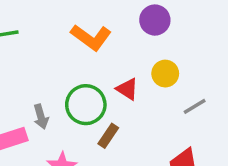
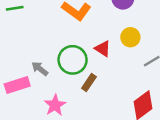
gray arrow: (41, 117) -> (40, 69), turned 144

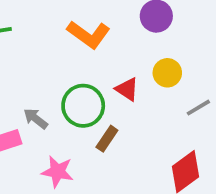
pink star: (55, 105) -> (58, 172), turned -30

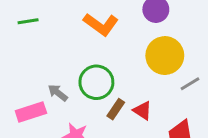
yellow circle: (167, 73) -> (165, 56), size x1.6
red triangle: (127, 89) -> (142, 111), moved

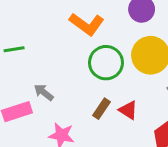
green line: (28, 21) -> (14, 49), moved
green circle: (96, 82) -> (106, 63), moved

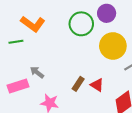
orange L-shape: (87, 24) -> (33, 24), moved
green circle: (106, 63) -> (81, 24), moved

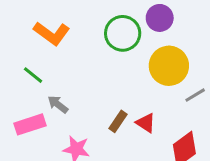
green line: (16, 42) -> (33, 75), moved, turned 48

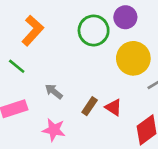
orange L-shape: (52, 33) -> (33, 30), turned -84
gray arrow: (58, 104) -> (54, 91), moved

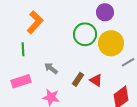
green circle: (94, 30) -> (85, 34), moved
green line: (17, 66) -> (23, 49), turned 48

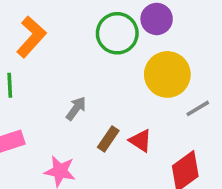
green circle: (85, 34) -> (117, 33), moved
gray arrow: (51, 68) -> (76, 108), moved, turned 88

